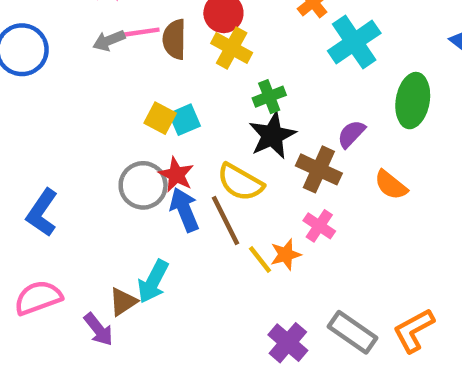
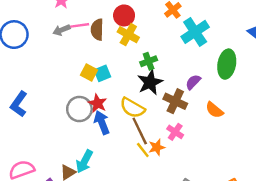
blue L-shape: (42, 213) -> (19, 104), moved
brown line: (226, 221) -> (140, 131), moved

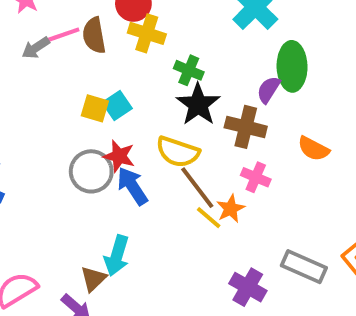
green cross: (149, 61) -> (189, 70), turned -35
green ellipse: (227, 64) -> (292, 66), moved
orange semicircle: (214, 110) -> (313, 149), moved

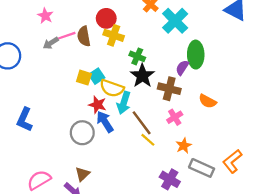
yellow semicircle: (178, 152) -> (112, 88), moved
gray circle: (91, 171) -> (82, 133), moved
pink cross: (256, 177) -> (175, 117), turned 35
orange star: (231, 209) -> (184, 146), moved
cyan arrow: (117, 256) -> (124, 103), moved

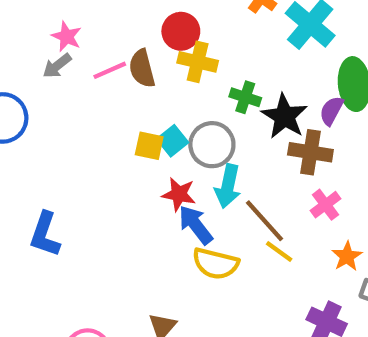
gray arrow: (51, 43) -> (57, 66), moved
black star: (142, 76) -> (284, 116), moved
yellow semicircle: (112, 88) -> (215, 264), moved
gray circle: (82, 133) -> (212, 145), moved

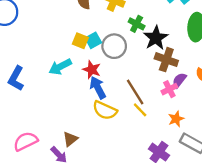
purple semicircle: (331, 111) -> (179, 80), moved
cyan arrow: (228, 186) -> (60, 67), moved, turned 40

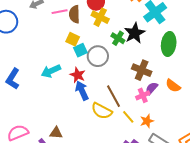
black star: (156, 38) -> (135, 33), moved
yellow square: (80, 41) -> (73, 39), moved
yellow semicircle: (105, 110) -> (102, 111), moved
yellow line: (140, 110) -> (128, 117), moved
brown triangle: (70, 139) -> (56, 133), turned 40

